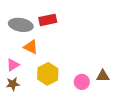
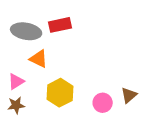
brown triangle: (103, 76) -> (129, 95), turned -40

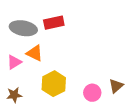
pink triangle: (16, 81) -> (14, 62), moved

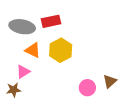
pink triangle: (14, 62) -> (23, 72), moved
yellow hexagon: (54, 84) -> (61, 50), moved

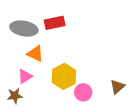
yellow hexagon: (61, 50) -> (64, 76), moved
pink circle: (87, 88) -> (83, 92), moved

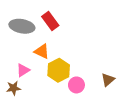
red rectangle: (55, 23) -> (50, 21), turned 66
orange triangle: (35, 54) -> (42, 51), moved

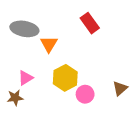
red rectangle: (50, 21) -> (90, 23), moved
orange triangle: (42, 51) -> (49, 44), moved, turned 35

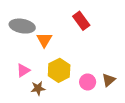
pink circle: (85, 94) -> (88, 82), moved
brown star: (15, 98) -> (38, 88), moved

